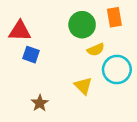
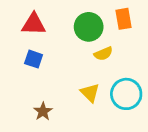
red triangle: (20, 31) -> (34, 24), moved
cyan circle: (117, 70) -> (126, 94), moved

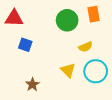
red triangle: (34, 24) -> (14, 18), moved
yellow semicircle: (103, 54) -> (85, 47), moved

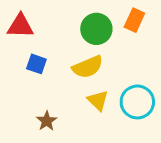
orange rectangle: (94, 14) -> (134, 20), turned 35
yellow semicircle: (85, 47) -> (88, 67), moved, size x1.5

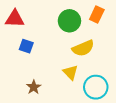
yellow semicircle: (88, 67) -> (83, 48), moved
cyan circle: (137, 102) -> (96, 87), moved

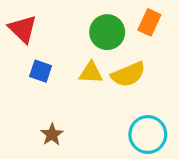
red triangle: (15, 19) -> (23, 29), turned 42
yellow triangle: (71, 72) -> (91, 73), moved, turned -42

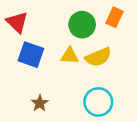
blue square: (41, 71) -> (31, 55), size x1.5
cyan circle: (148, 134) -> (98, 102), moved

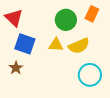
cyan circle: (98, 102) -> (90, 75), moved
brown star: (40, 103) -> (16, 68), moved

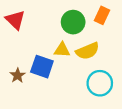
blue square: (25, 44) -> (42, 67), moved

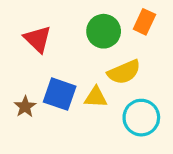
red triangle: (15, 20) -> (38, 39), moved
yellow triangle: (62, 50) -> (96, 97), moved

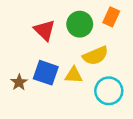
red triangle: (38, 39) -> (45, 30), moved

